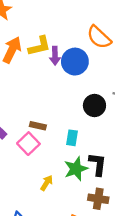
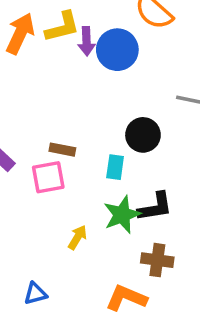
black circle: (94, 105) -> (143, 135), moved
pink square: (28, 144) -> (48, 177), turned 35
black L-shape: (98, 164) -> (155, 207), turned 75

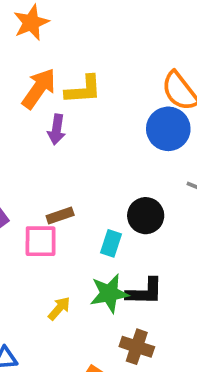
purple arrow: (86, 41) -> (57, 130), moved
blue circle: (117, 50) -> (168, 129), moved
brown rectangle: (62, 150) -> (60, 215), turned -40

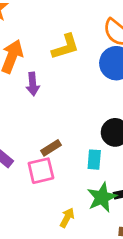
yellow L-shape: (83, 90) -> (65, 47), moved

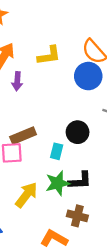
brown rectangle: (51, 148) -> (23, 136), size x1.5
yellow arrow: (67, 218) -> (26, 195), size x1.6

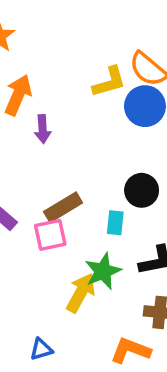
yellow L-shape: (49, 55) -> (109, 82), moved
green star: (58, 183) -> (103, 271), moved

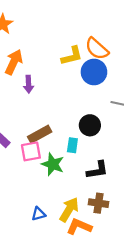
green star: (103, 271) -> (53, 164), moved, turned -30
yellow arrow: (81, 293) -> (69, 210), moved
blue triangle: (41, 349) -> (38, 214), moved

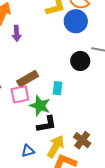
black circle: (90, 125) -> (80, 61), moved
black L-shape: (97, 170) -> (47, 124), moved
brown cross: (98, 203) -> (82, 140), turned 30

